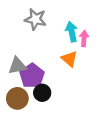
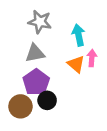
pink arrow: (84, 38) -> (92, 58), moved
gray triangle: (17, 66) -> (35, 53), moved

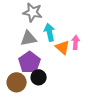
cyan arrow: (79, 35) -> (50, 32), moved

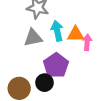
orange triangle: (63, 47) -> (76, 34), moved, turned -42
purple pentagon: (30, 62) -> (56, 65), moved

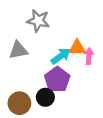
cyan arrow: (57, 31) -> (61, 56), moved, turned 66
gray triangle: (33, 38) -> (18, 50), moved

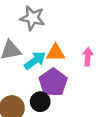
orange triangle: (77, 48) -> (56, 53), moved
cyan arrow: (61, 56) -> (35, 60), moved

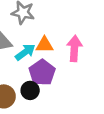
pink arrow: (88, 57) -> (74, 49), size x1.5

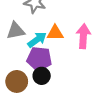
purple pentagon: (42, 72) -> (39, 59), moved, turned -30

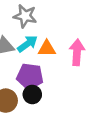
cyan arrow: (37, 40) -> (27, 44), moved

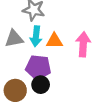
cyan arrow: (27, 44) -> (36, 36), turned 132

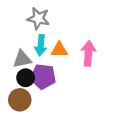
gray triangle: (14, 39) -> (22, 59), moved
black circle: (41, 85) -> (26, 78), moved

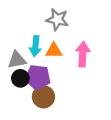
gray star: (38, 18) -> (57, 19), moved
brown circle: (20, 100) -> (43, 97), moved

